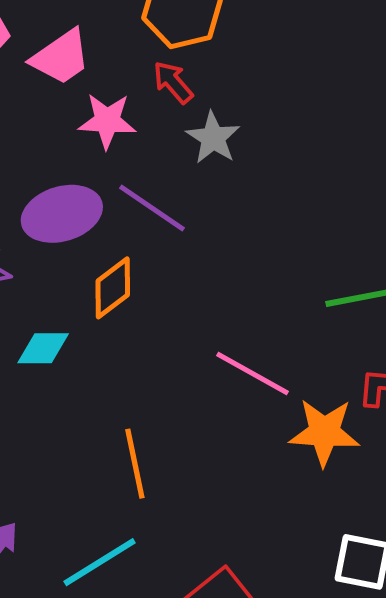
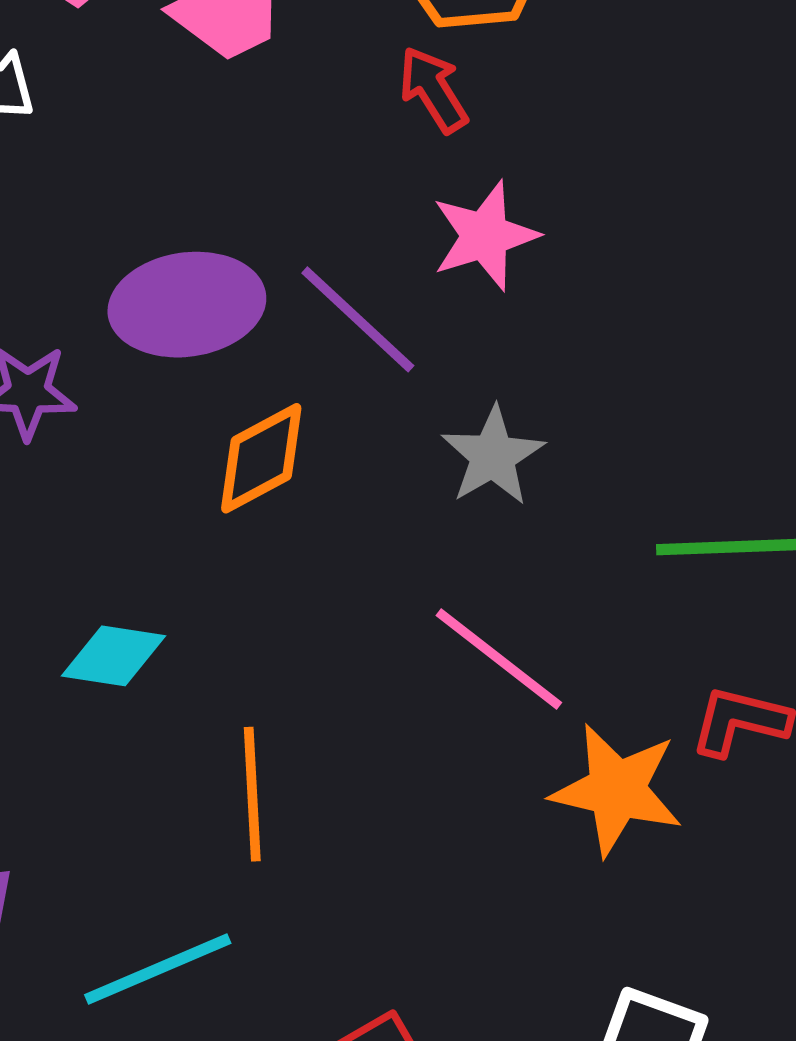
pink star: (107, 121) -> (485, 236), moved, turned -30
gray star: (213, 138) -> (493, 456), moved
cyan diamond: (43, 348) -> (114, 656), moved

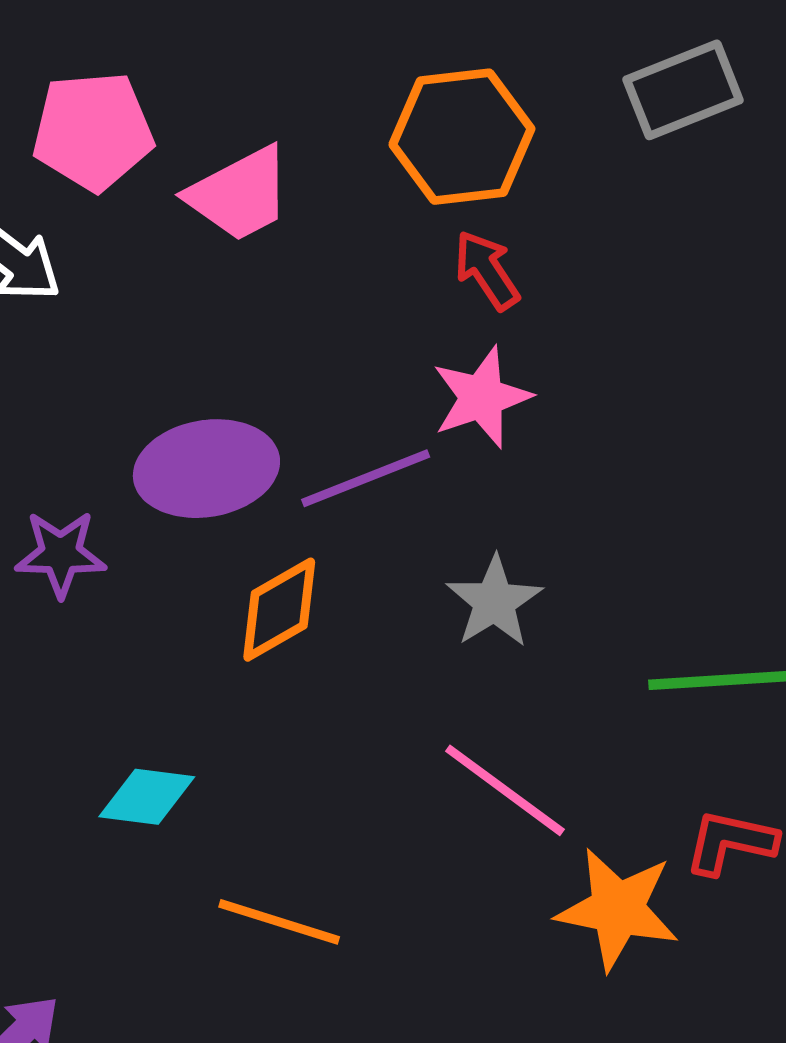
red arrow: (433, 90) -> (487, 270), moved
purple line: (358, 319) -> (366, 478), turned -63
orange line: (252, 794) -> (279, 922), turned -68

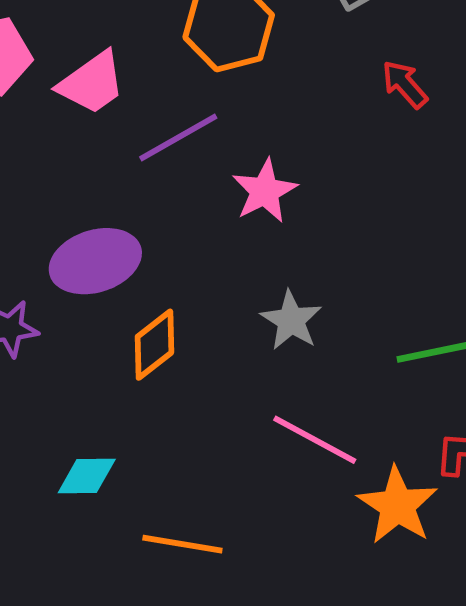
red arrow: (487, 270) -> (405, 84), moved
purple line: (366, 478) -> (178, 137), moved
orange star: (618, 909) -> (397, 505), turned 30

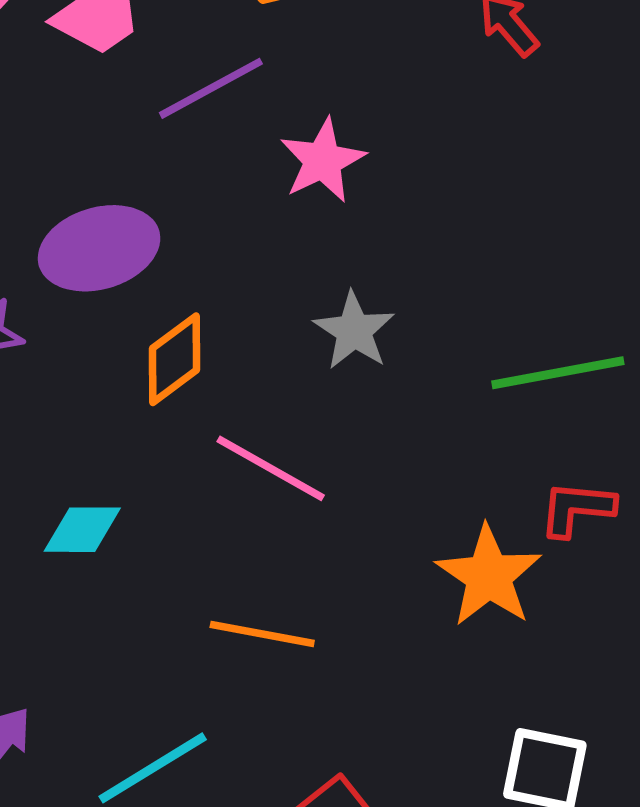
pink line: (315, 440) -> (271, 468), moved
orange line: (182, 544) -> (262, 634), moved

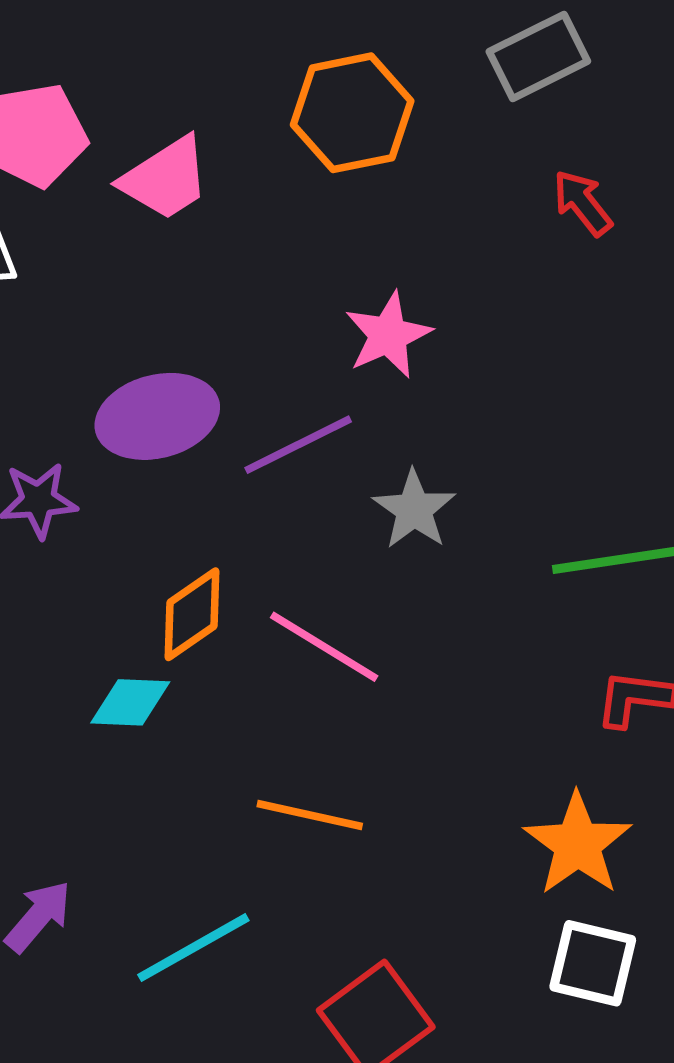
purple line: (211, 88) -> (298, 445), moved
orange diamond: (174, 359) -> (192, 614), moved
orange star: (489, 576) -> (578, 844), moved

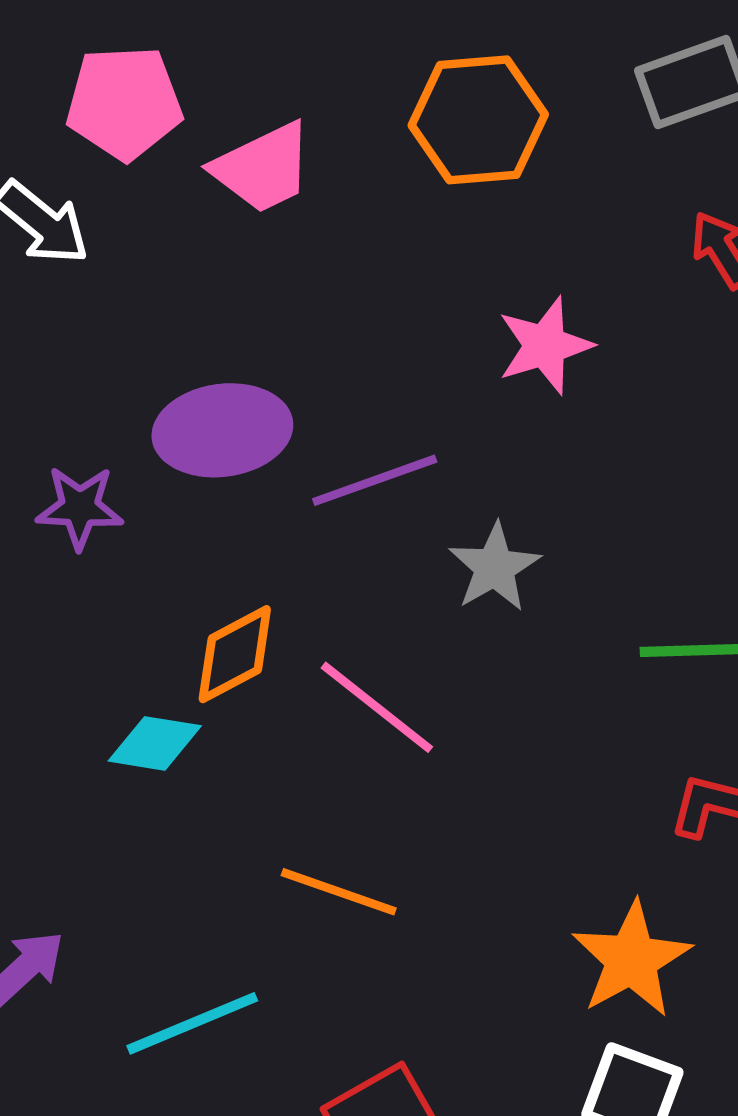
pink star: (388, 335) -> (545, 346), moved

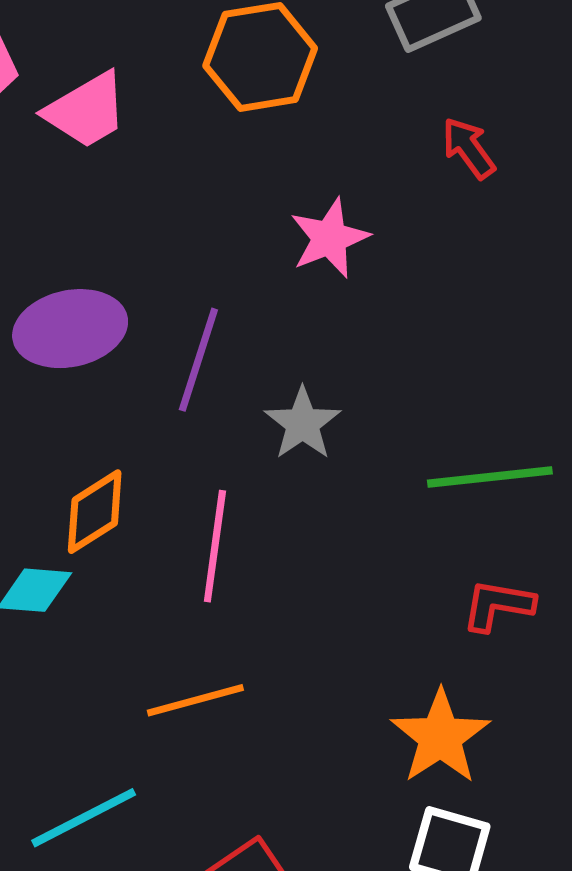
purple line: (375, 480) -> (198, 360), turned -48
pink line: (377, 707) -> (215, 546), turned 64
orange line: (339, 892) -> (195, 700), turned -30

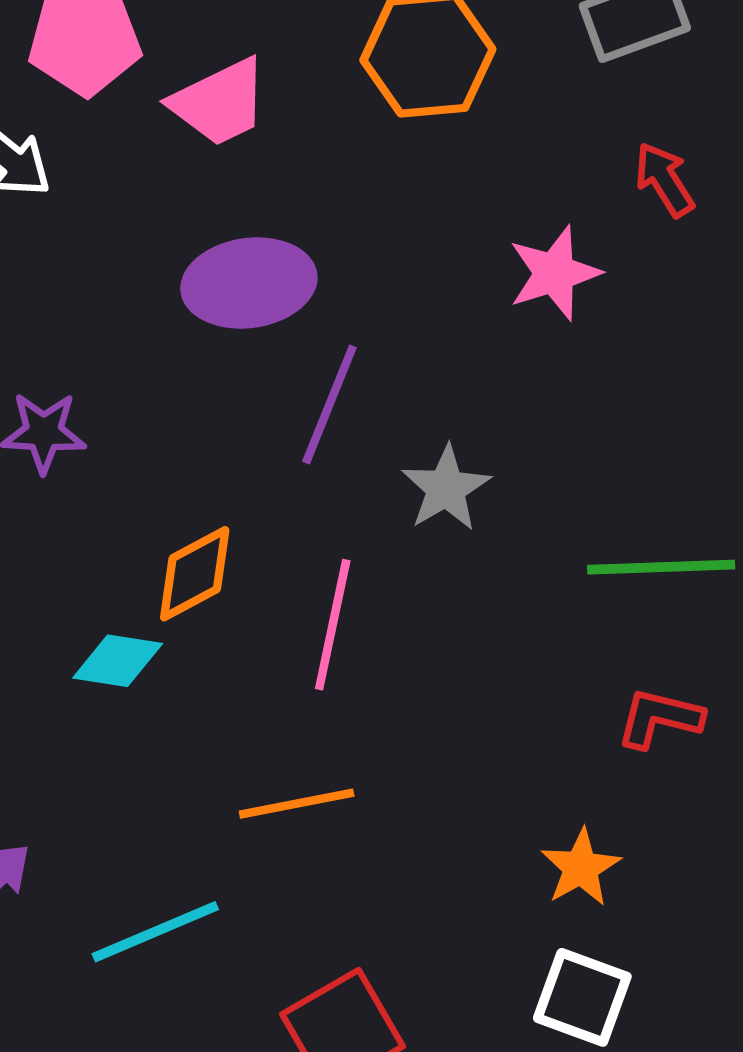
pink star: (330, 238) -> (554, 273), moved
purple ellipse: (70, 329) -> (249, 283), moved
orange star: (440, 737) -> (581, 868), size x0.7

